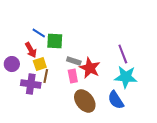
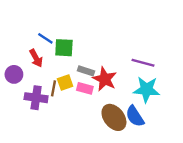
purple line: (123, 54) -> (143, 63), turned -54
yellow square: (40, 64) -> (65, 83), moved
pink rectangle: (73, 76) -> (85, 88), turned -64
brown ellipse: (85, 101) -> (114, 117), moved

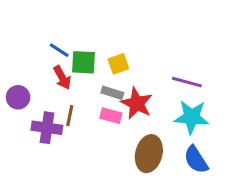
red arrow: (36, 58) -> (62, 78), moved
yellow square: (65, 83) -> (118, 64), moved
blue semicircle: (135, 116) -> (196, 160), moved
brown ellipse: (114, 117) -> (149, 154), turned 52

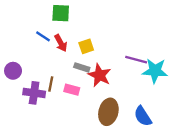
green square: (83, 62) -> (61, 13), moved
red arrow: (62, 78) -> (61, 43), moved
pink rectangle: (111, 116) -> (72, 90), moved
cyan star: (191, 117) -> (155, 71), moved

